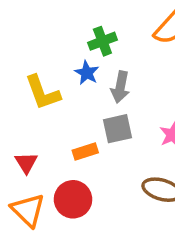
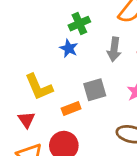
gray arrow: (120, 87) -> (114, 49), moved
yellow L-shape: (43, 93) -> (39, 87), moved

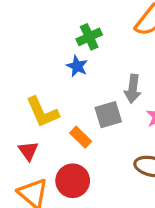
gray arrow: (114, 49) -> (133, 89), moved
orange rectangle: (71, 109) -> (81, 137), turned 66

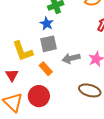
gray arrow: (133, 89) -> (71, 58), moved, turned 66
gray square: (108, 115) -> (48, 44), moved

